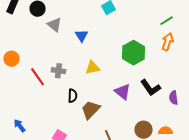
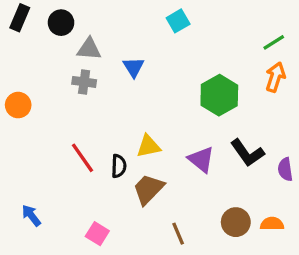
gray triangle: (55, 25) -> (89, 49), turned -35
yellow triangle: (93, 68) -> (148, 146), moved
gray cross: (59, 71) -> (84, 82), moved
red line: (38, 77) -> (82, 158), moved

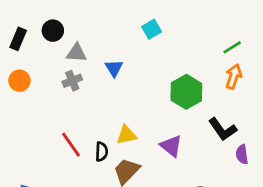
black rectangle: (20, 18) -> (18, 39), moved
gray cross: (84, 82) -> (72, 81), turned -30
orange circle: (18, 105) -> (19, 81), moved
black L-shape: (247, 153) -> (223, 129), moved

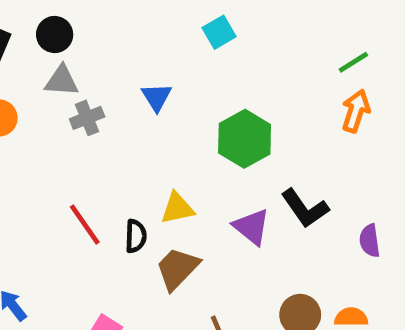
gray triangle: (76, 53) -> (62, 81), moved
green hexagon: (186, 92) -> (245, 139), moved
black L-shape: (223, 129) -> (305, 208), moved

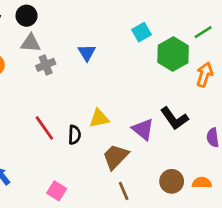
cyan square: (219, 32) -> (142, 32), moved
orange arrow: (356, 111) -> (205, 75), moved
green hexagon: (245, 139) -> (173, 54), moved
brown trapezoid: (177, 268) -> (116, 157), moved

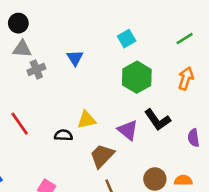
green hexagon: (173, 54) -> (137, 77), moved
red line: (44, 128) -> (20, 124), moved
black semicircle: (74, 135) -> (63, 135), turned -90

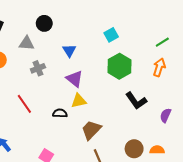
black circle: (18, 23) -> (44, 23), moved
green line: (185, 39) -> (162, 42), moved
gray cross: (36, 69) -> (38, 68), moved
purple triangle: (128, 130) -> (75, 79), moved
purple semicircle: (194, 138) -> (165, 115), turned 32

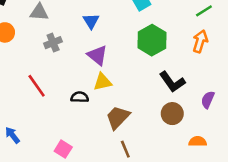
brown circle: (134, 149) -> (172, 114), moved

